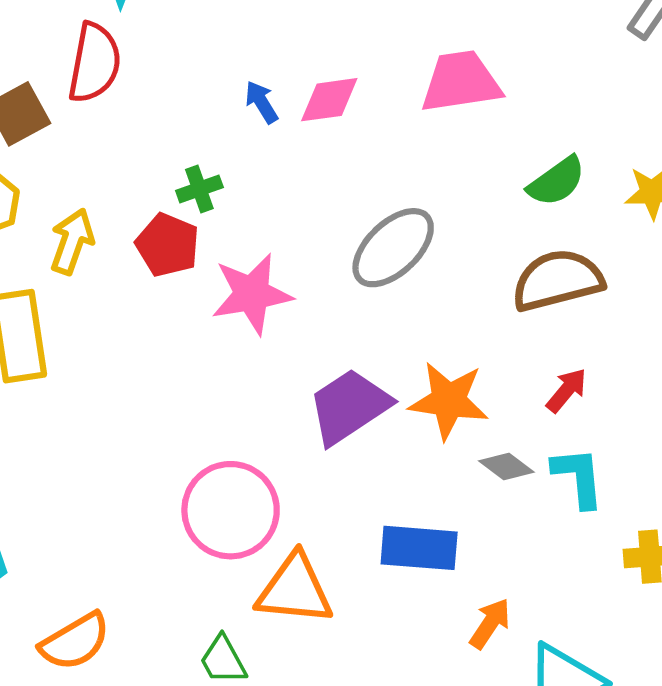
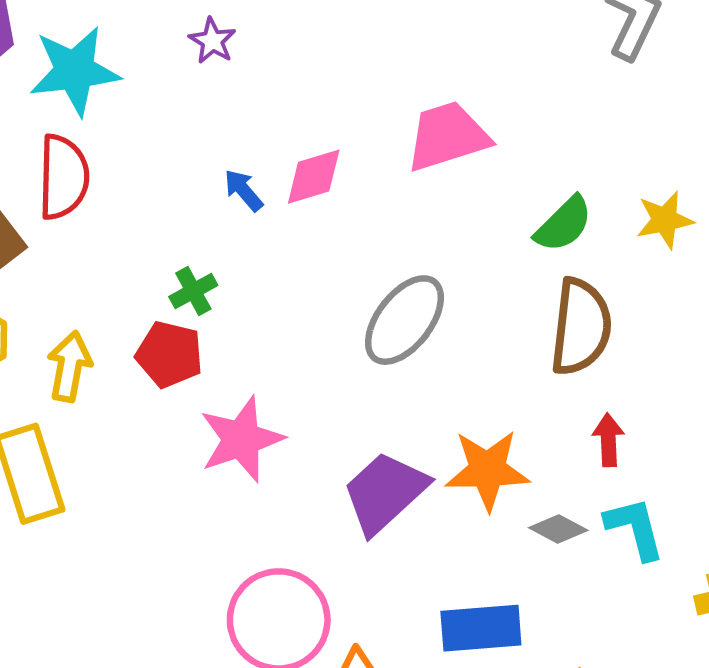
brown semicircle: (557, 280) -> (581, 327), turned 120
pink star: (252, 294) -> (241, 439), moved
red arrow: (567, 390) -> (608, 440), turned -33

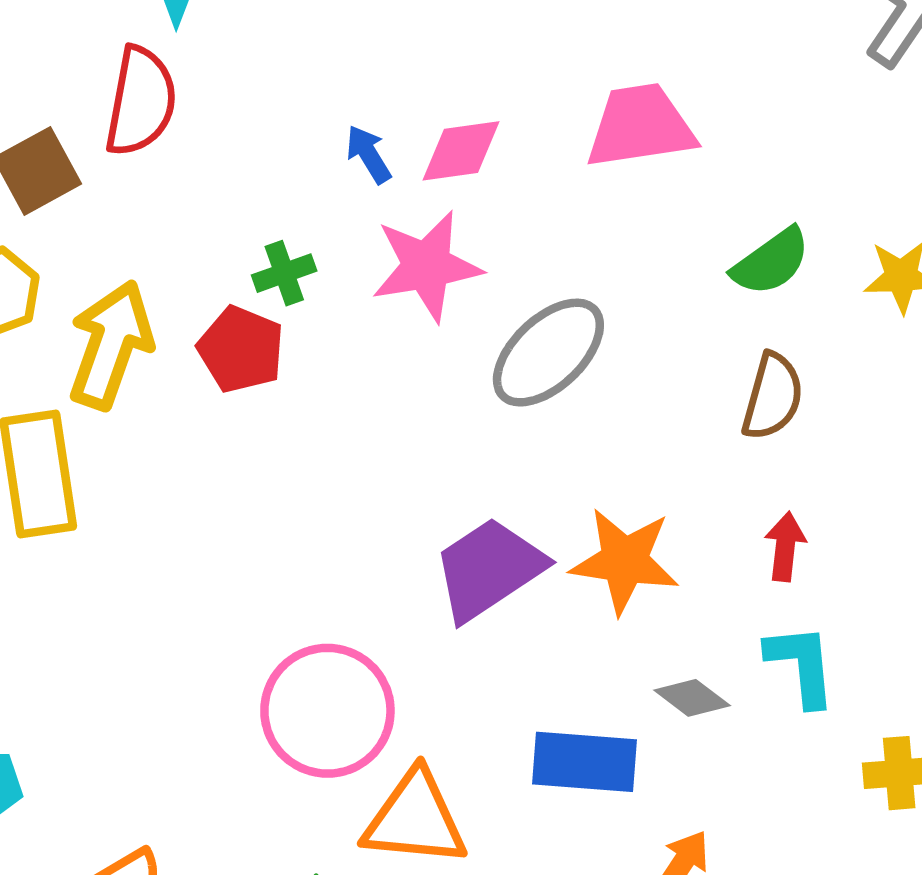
brown semicircle: (581, 327) -> (773, 396), size x0.7
yellow arrow: (69, 366) -> (111, 345), size x1.4
pink star: (241, 439) -> (427, 266), moved
gray diamond: (558, 529) -> (692, 698), moved

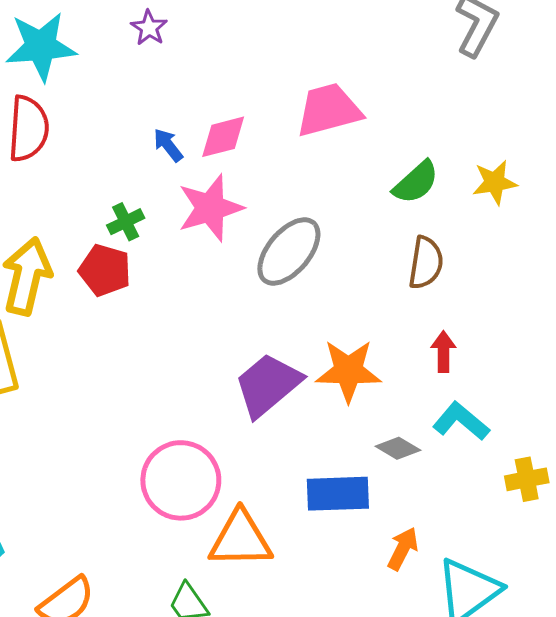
cyan L-shape: (801, 665) -> (461, 421), turned -38

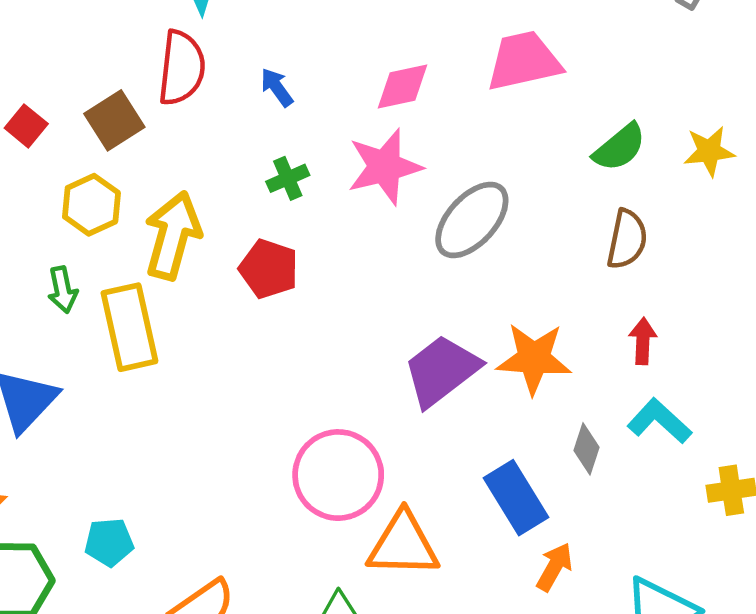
blue arrow: (168, 145) -> (277, 87), moved
red pentagon: (105, 270) -> (269, 269), moved
gray diamond: (398, 448) -> (586, 449), turned 75
blue rectangle: (338, 494) -> (516, 498), turned 58
orange arrow: (403, 549) -> (554, 567), moved

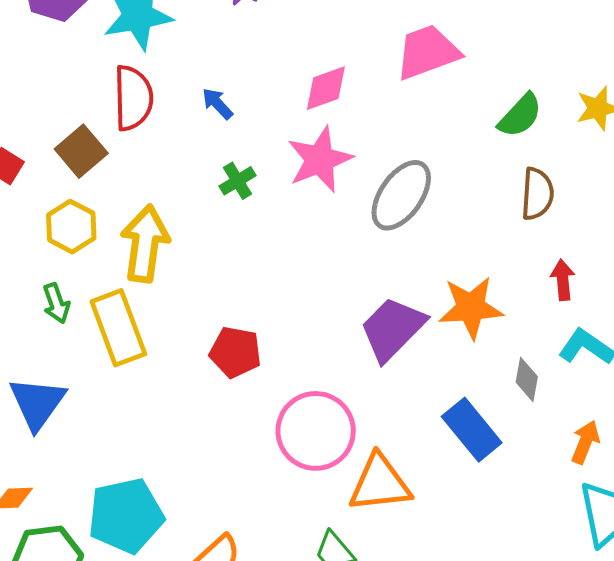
red pentagon: (269, 269) -> (235, 352), moved
cyan pentagon: (109, 542) -> (126, 516), size x1.8
orange arrow: (554, 567) -> (585, 442), moved

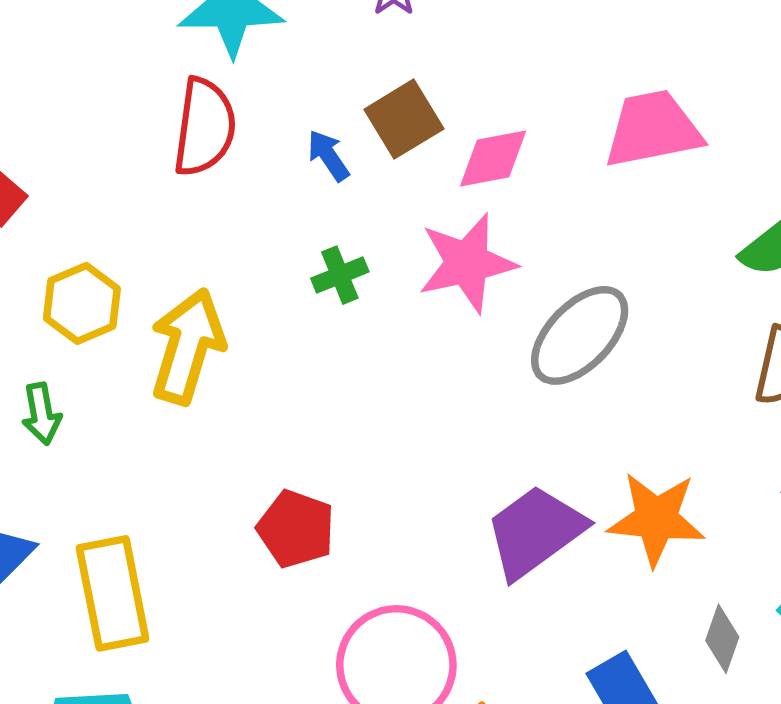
brown square: (81, 151) -> (404, 119), moved
yellow rectangle: (118, 328) -> (113, 593), moved

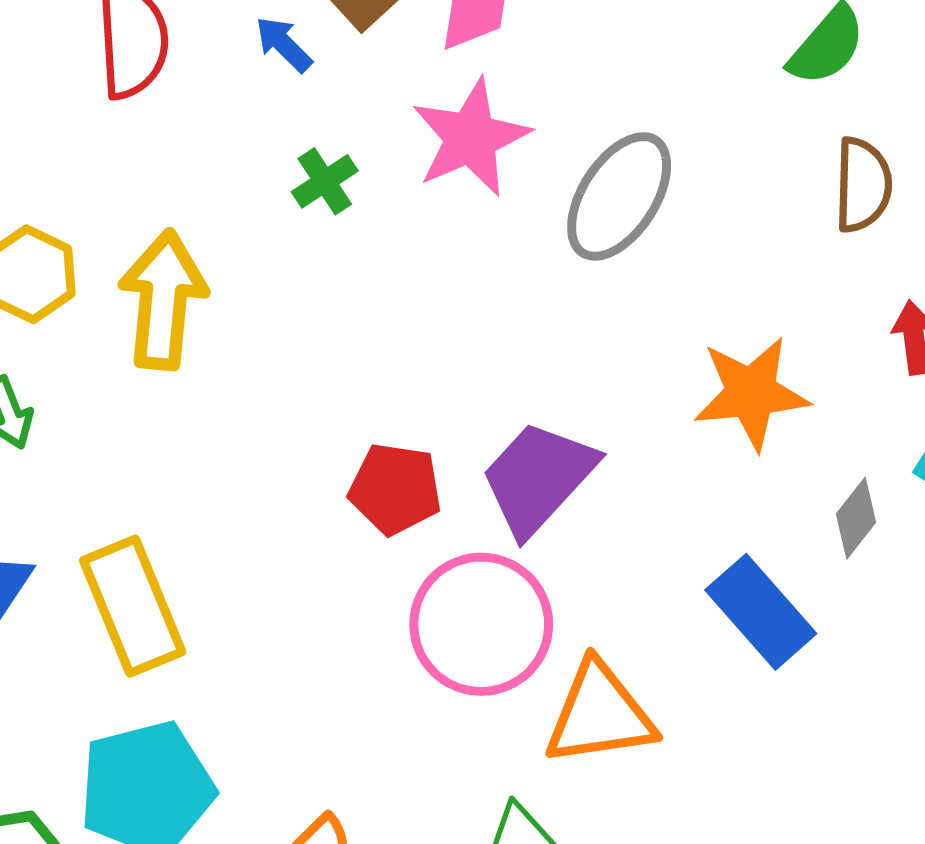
red pentagon: (296, 529) -> (395, 489), moved
purple trapezoid: (535, 532) -> (538, 478), moved
gray diamond: (722, 639) -> (856, 518), turned 30

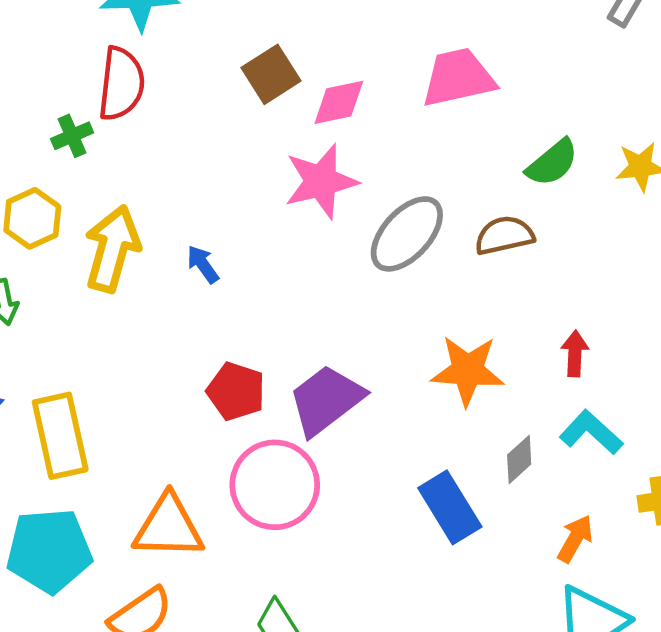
blue arrow: (284, 44) -> (203, 264), moved
green cross: (325, 181) -> (72, 136), moved
brown semicircle: (863, 185) -> (504, 235), moved, turned -114
orange triangle: (600, 714) -> (168, 527), moved

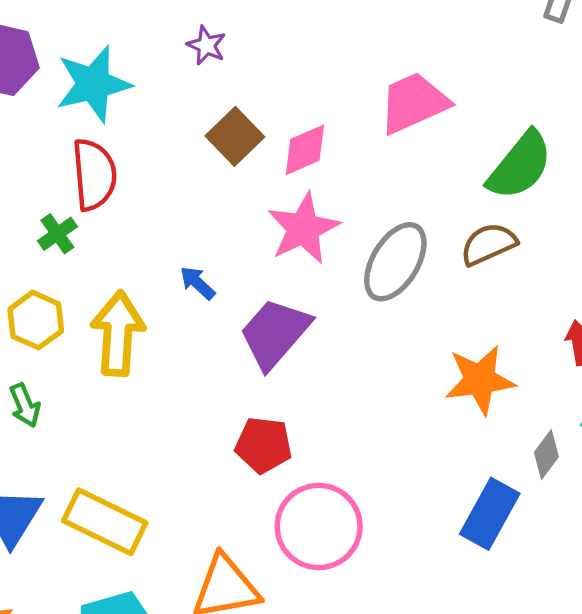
green semicircle: (552, 163) -> (520, 166), size x1.4
blue arrow: (203, 264) -> (198, 283), moved
purple trapezoid: (326, 400) -> (275, 333), moved
yellow rectangle: (60, 436) -> (105, 522), turned -40
blue rectangle: (450, 507) -> (490, 514), turned 72

